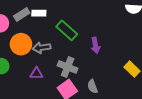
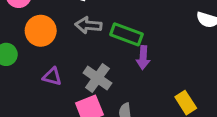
green rectangle: (67, 30) -> (126, 34), moved, turned -35
gray arrow: (42, 48) -> (88, 25), moved

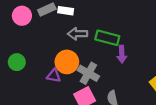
orange circle: (41, 31) -> (67, 62), moved

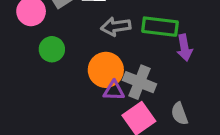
green circle: (17, 62) -> (52, 49), moved
purple triangle: (54, 76) -> (114, 91), moved

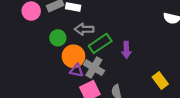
green rectangle: (160, 27) -> (100, 43), moved, turned -50
green circle: (52, 49) -> (58, 38), moved

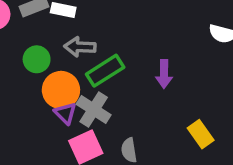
purple arrow: (126, 50) -> (164, 74), moved
purple triangle: (77, 70) -> (65, 113), turned 32

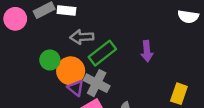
green circle: (37, 59) -> (50, 60), moved
yellow rectangle: (201, 134) -> (179, 94), turned 60

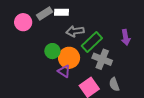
gray cross: (97, 83) -> (102, 59), moved
purple triangle: (76, 88) -> (64, 71), moved

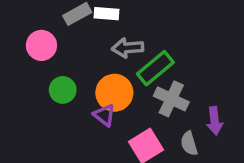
pink circle: (23, 22) -> (41, 45), moved
purple arrow: (126, 37) -> (215, 121), moved
green circle: (52, 51) -> (63, 90), moved

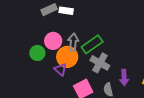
pink circle: (41, 45) -> (53, 41), moved
gray arrow: (128, 48) -> (73, 42), moved, turned 96

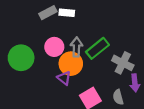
green circle: (37, 53) -> (21, 58), moved, size x1.5
gray cross: (100, 63) -> (123, 63), moved

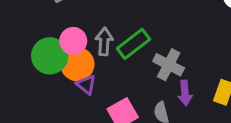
green circle: (21, 58) -> (50, 56), moved
orange circle: (71, 64) -> (77, 64), moved

